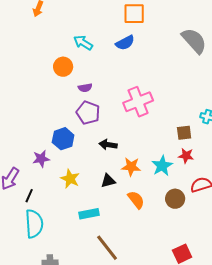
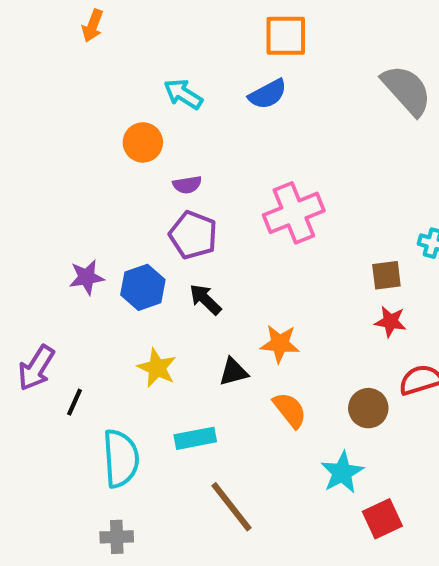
black arrow: (108, 145) -> (205, 299), moved, turned 36
purple star: (41, 159) -> (87, 277), moved
cyan star: (162, 166) -> (342, 473), moved
cyan semicircle: (34, 224) -> (121, 458), moved

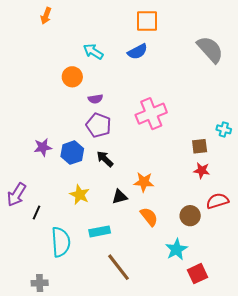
gray cross: (117, 537) -> (40, 283), moved

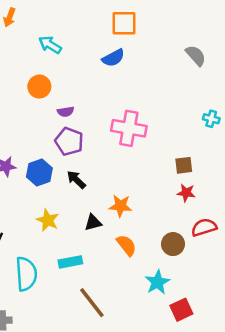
gray semicircle: (210, 49) -> (196, 56), size x0.7
cyan arrow: (93, 52) -> (50, 45), moved
pink cross: (151, 114) -> (129, 128), turned 32
cyan cross: (224, 129) -> (211, 119), moved

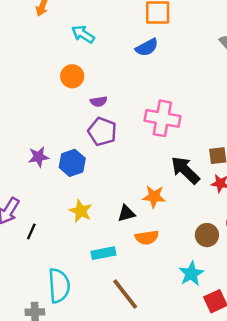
black arrow: (76, 180) -> (185, 170), moved, size x1.5
orange semicircle: (126, 245) -> (147, 237), moved, turned 120
cyan semicircle: (26, 274) -> (59, 286), moved

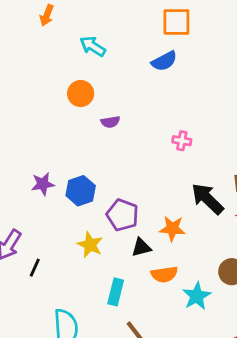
pink cross: (162, 118) -> (182, 141), size x0.5
purple pentagon: (102, 132) -> (122, 215), moved
cyan rectangle: (103, 253) -> (116, 292), turned -65
cyan star: (191, 274) -> (197, 296), moved

